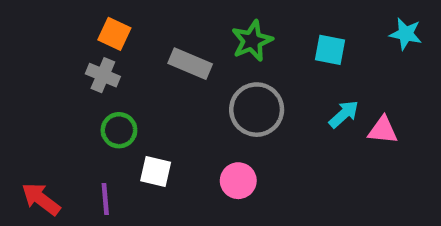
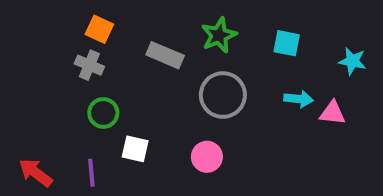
cyan star: (406, 34) -> (352, 61), moved
cyan arrow: (344, 114) -> (299, 99), turned 48

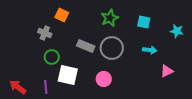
orange square: (99, 29) -> (62, 15), moved
gray rectangle: (165, 55) -> (86, 46), moved
pink triangle: (332, 113) -> (167, 71), moved, turned -32
white square: (135, 149) -> (68, 75), size x1.5

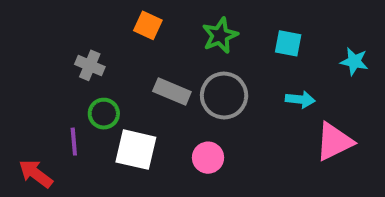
orange square: (62, 15) -> (148, 25), moved
pink triangle: (167, 71) -> (334, 142), size x1.5
purple line: (46, 87) -> (74, 142), moved

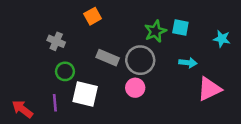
orange square: (148, 25) -> (93, 16), turned 36
green star: (220, 35) -> (155, 31), moved
purple line: (74, 142) -> (55, 103), moved
pink circle: (208, 158) -> (135, 88), moved

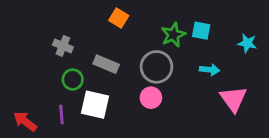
orange square: (93, 16) -> (119, 18), moved, turned -30
gray rectangle: (108, 58) -> (106, 64), moved
pink triangle: (209, 89) -> (233, 99), turned -40

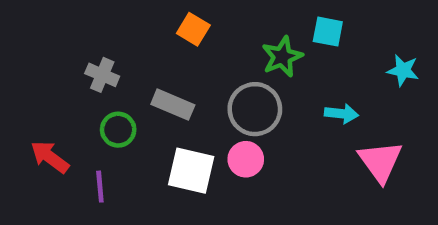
cyan square: (201, 31) -> (328, 32), moved
white square: (95, 105) -> (191, 171), moved
red arrow: (25, 121) -> (50, 157), moved

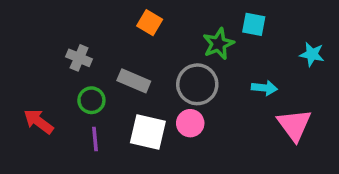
purple line: (100, 187) -> (95, 139), moved

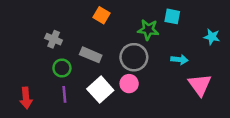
green star: (218, 44) -> (148, 30), turned 30
red arrow: (38, 121) -> (26, 98), moved, turned -132
white square: (148, 132) -> (100, 90), turned 35

